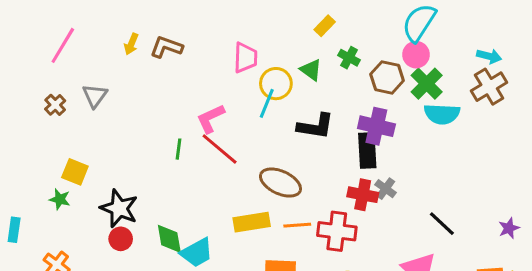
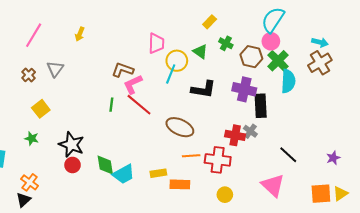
brown L-shape: (166, 47) -> (123, 70), moved
cyan semicircle: (442, 114) -> (288, 81), turned -90
black rectangle: (367, 151) -> (261, 106), moved
yellow square: (75, 172) -> (41, 109), moved, turned 30
yellow rectangle: (252, 222) -> (158, 173), moved, size x0.7

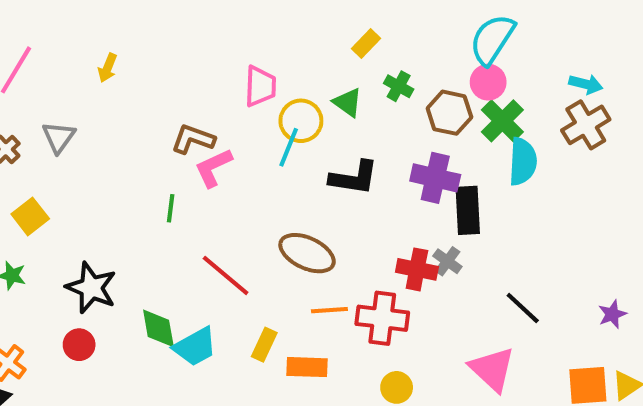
red line: (139, 105) -> (226, 275), moved
red circle: (73, 165) -> (79, 345), moved
yellow rectangle: (158, 173) -> (264, 345), turned -56

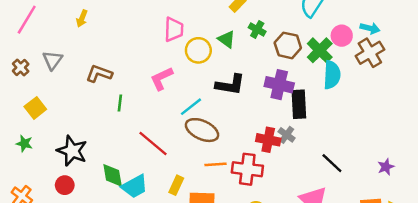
pink circle: (488, 82) -> (342, 36), moved
brown L-shape: (193, 139) -> (99, 74), moved
cyan line: (289, 147) -> (191, 107), moved, turned 30
pink L-shape: (213, 168) -> (162, 79), moved

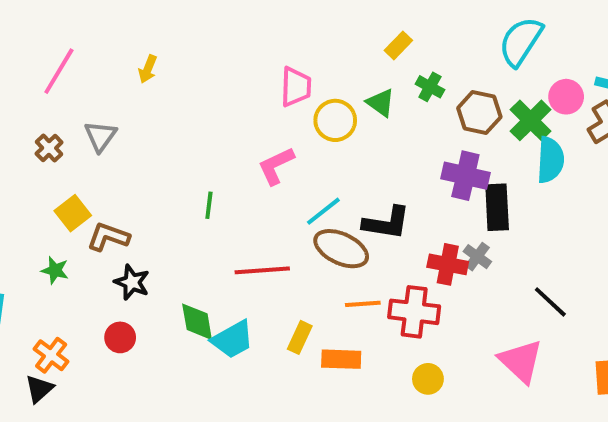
brown L-shape: (99, 74) -> (108, 237), moved
black L-shape: (230, 85) -> (387, 223), moved
red line: (153, 143) -> (262, 270), turned -44
black star: (72, 151) -> (132, 282), size x0.7

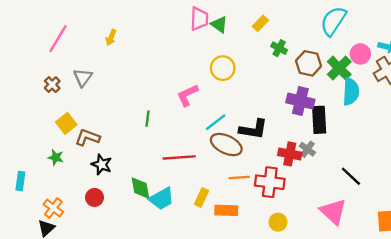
pink trapezoid: (296, 87) -> (199, 19), moved
green triangle: (381, 103) -> (219, 25), moved

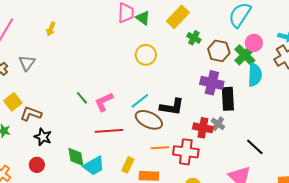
yellow rectangle: (260, 23) -> (178, 17), size x1.6
pink circle: (360, 54) -> (254, 43), moved
pink L-shape: (187, 95) -> (104, 102), moved
green line: (147, 119) -> (82, 98), turned -48

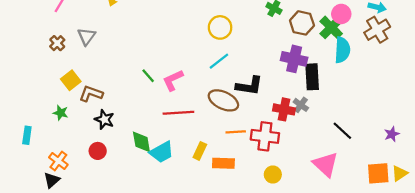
cyan line: (140, 101) -> (219, 61), moved

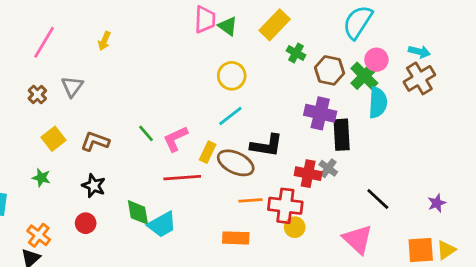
brown L-shape: (91, 94) -> (95, 141), moved
yellow rectangle: (200, 151) -> (208, 152), moved
yellow circle: (273, 175) -> (295, 227), moved

